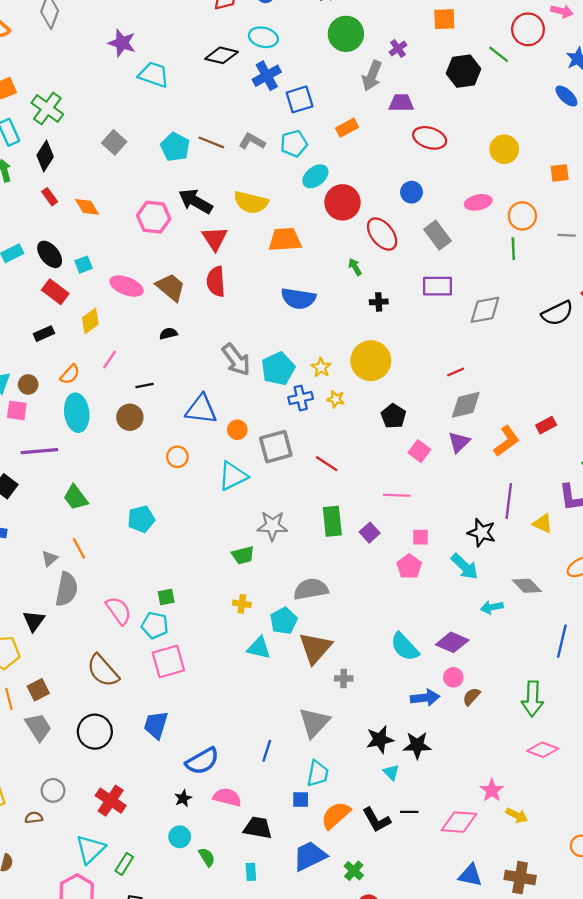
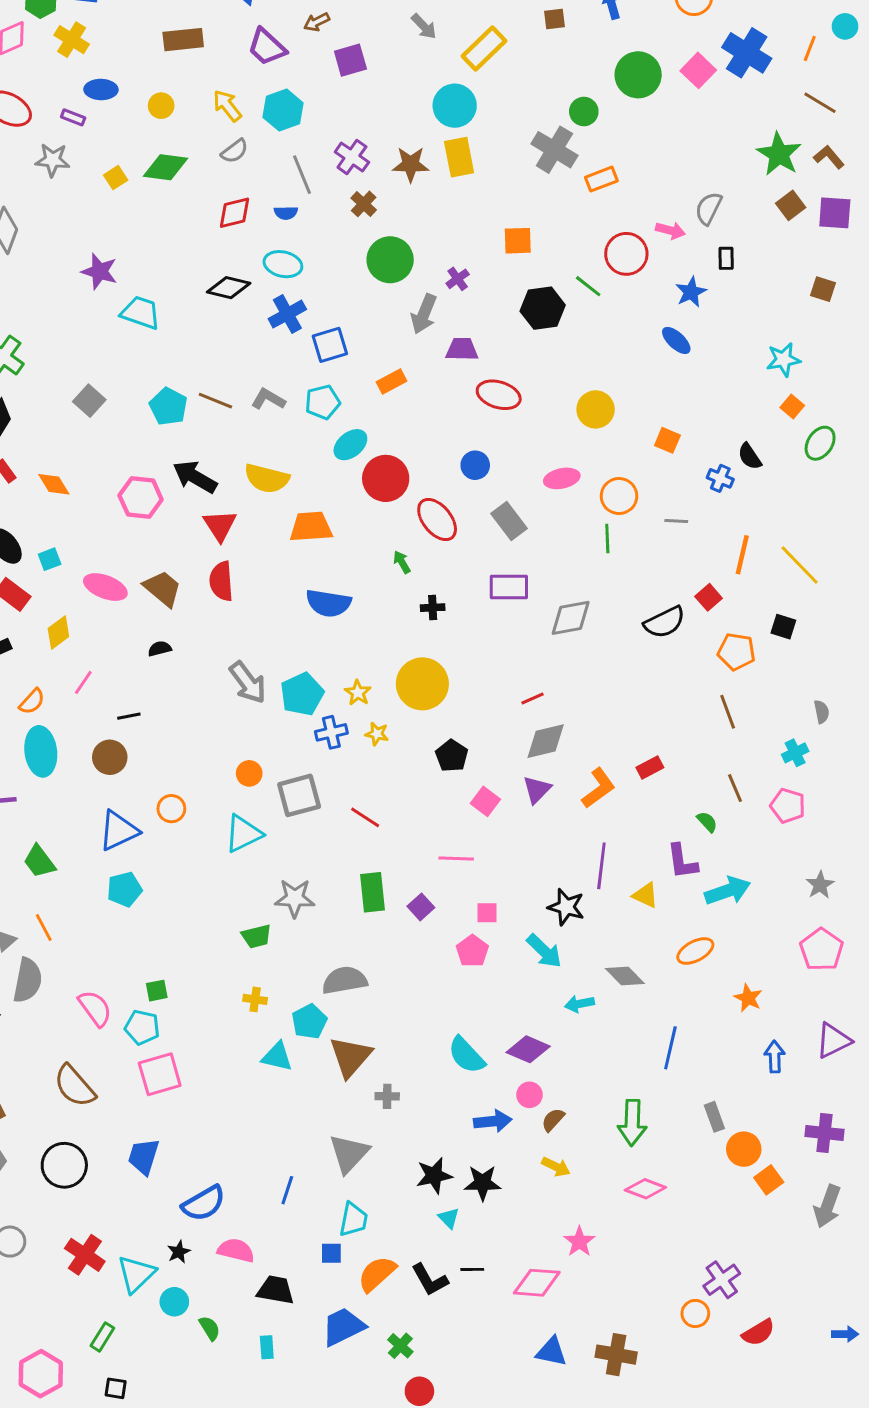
orange square: (560, 173) -> (667, 440), turned 30
blue triangle: (201, 409) -> (119, 831), moved, turned -32
yellow arrow: (517, 815) -> (556, 1167), moved
cyan triangle: (90, 849) -> (136, 1274), moved

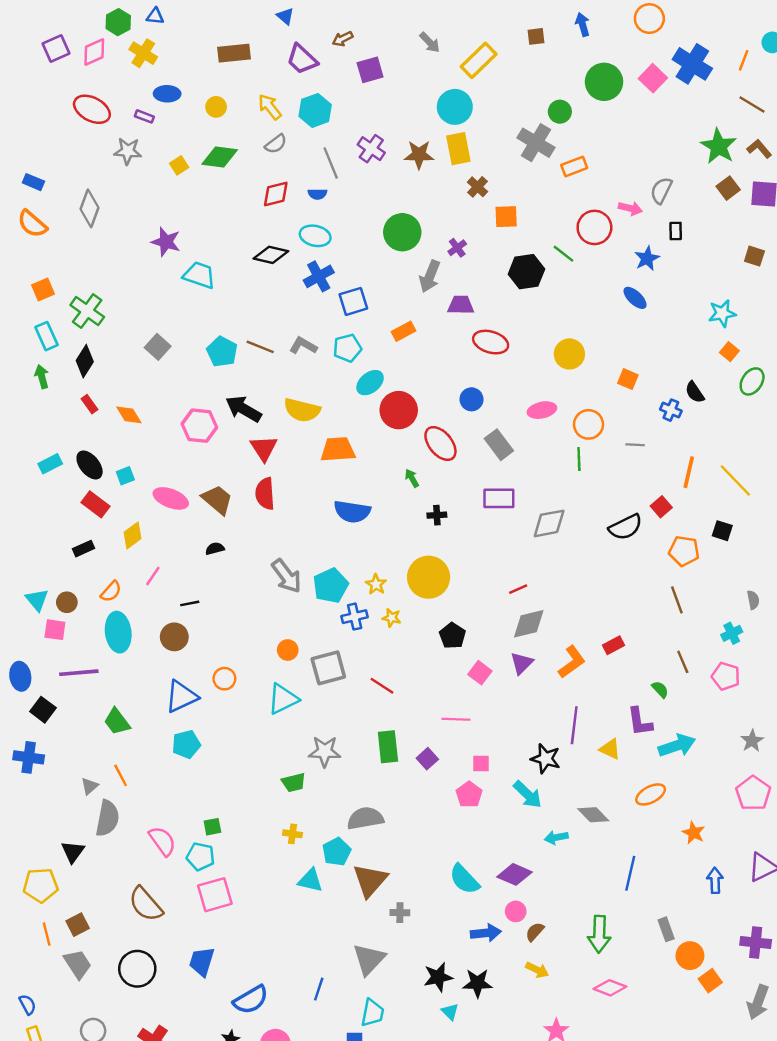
brown cross: (364, 204) -> (477, 187), moved

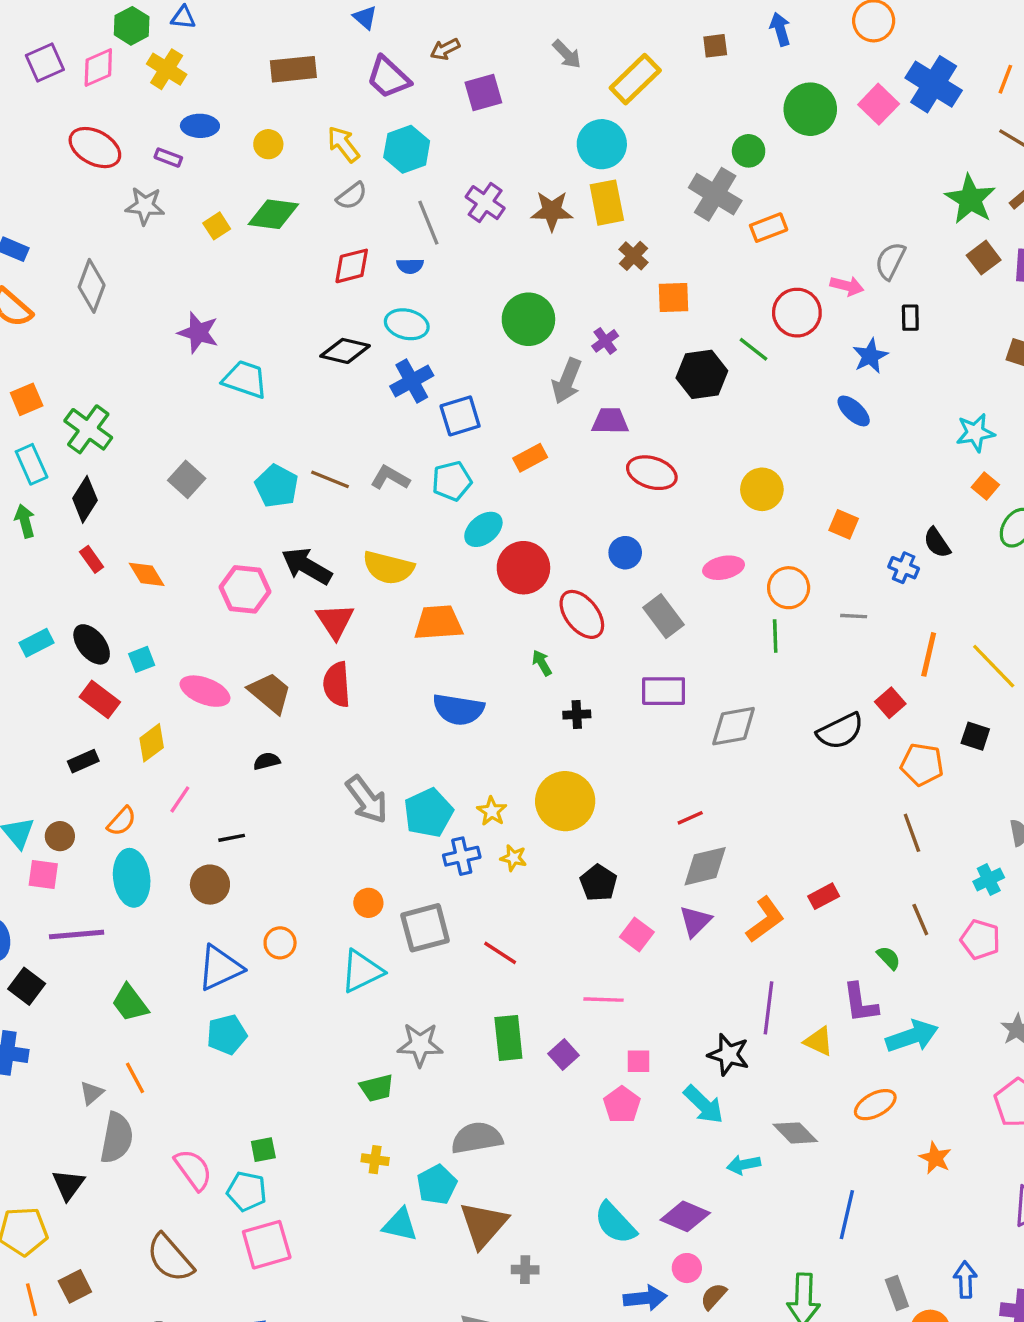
blue arrow: (715, 880) -> (965, 1280), moved

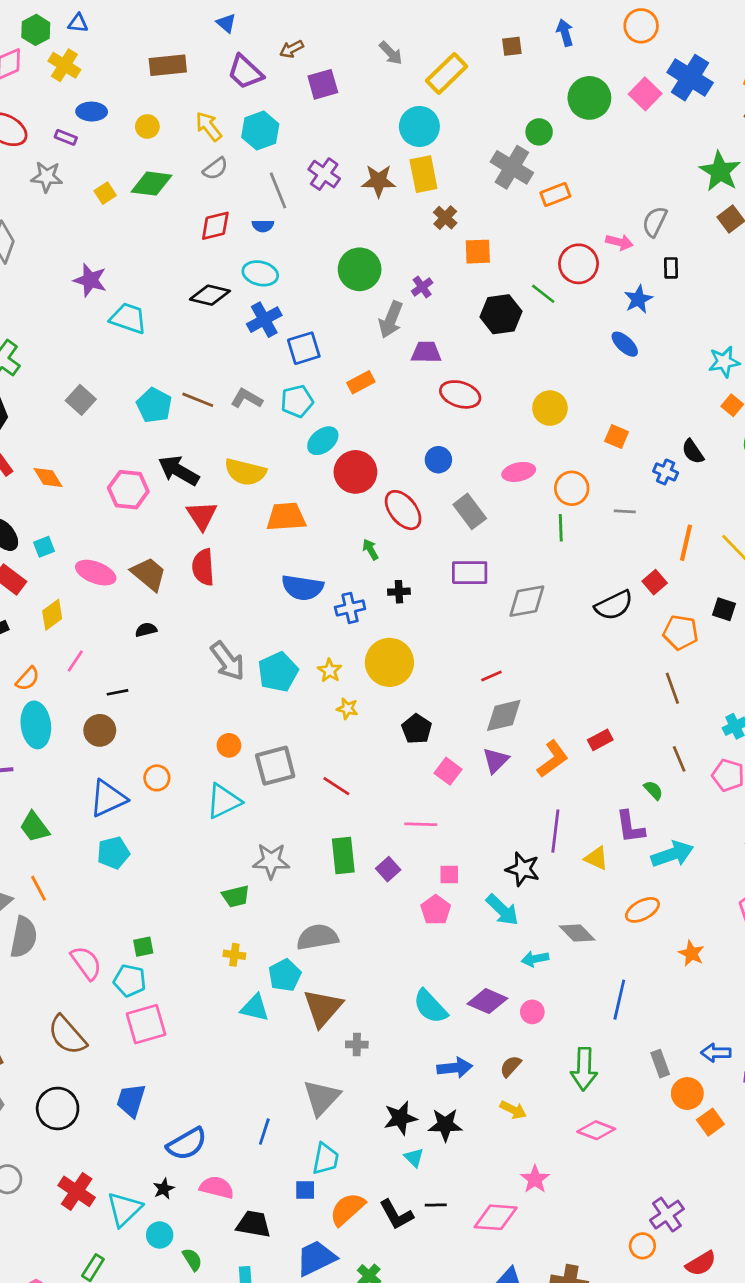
blue cross: (462, 856) -> (350, 608), moved
pink circle: (687, 1268) -> (532, 1012), moved
blue arrow: (965, 1280) -> (716, 1053), turned -88

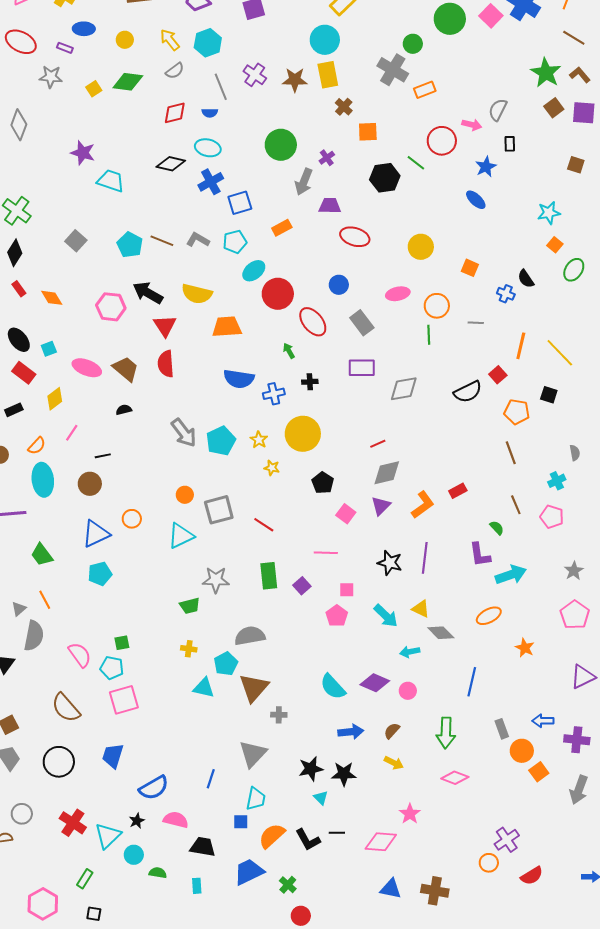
yellow triangle: (596, 858) -> (421, 609), moved
black star: (523, 869) -> (390, 563), moved
green semicircle: (192, 1259) -> (158, 873), turned -48

